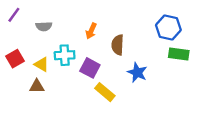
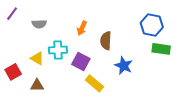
red square: (15, 59) -> (13, 72), moved
brown triangle: (37, 86) -> (37, 85), moved

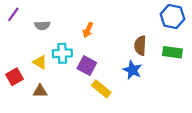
blue hexagon: (152, 25) -> (172, 17), moved
brown semicircle: (106, 41) -> (140, 46), moved

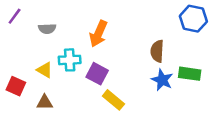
orange arrow: (88, 30) -> (98, 34), size x1.5
green rectangle: (172, 52) -> (190, 74), moved
blue star: (132, 70) -> (162, 80), moved
red square: (14, 77) -> (16, 86), turned -36

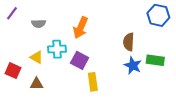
yellow rectangle: (113, 100) -> (93, 82), turned 42

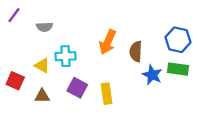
blue hexagon: (158, 15) -> (178, 40), moved
orange arrow: (81, 28) -> (108, 42), moved
brown semicircle: (129, 42) -> (136, 51), moved
purple square: (80, 60) -> (77, 88), moved

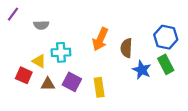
green rectangle: (178, 69) -> (166, 64), turned 54
red square: (15, 81) -> (24, 75), moved
brown triangle: (42, 96) -> (48, 84), moved

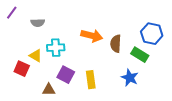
orange arrow: (100, 39) -> (92, 36), turned -100
green rectangle: (166, 64) -> (140, 55), moved, turned -30
blue star: (142, 70) -> (130, 78), moved
brown triangle: (48, 84) -> (49, 90), moved

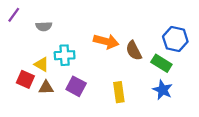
brown semicircle: (116, 44) -> (134, 51), turned -30
blue star: (130, 78) -> (163, 90), moved
yellow rectangle: (91, 80) -> (119, 92), moved
brown triangle: (49, 90) -> (46, 88), moved

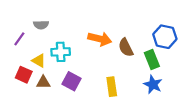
purple line: (14, 15) -> (19, 39), moved
green rectangle: (161, 63) -> (152, 59), turned 36

